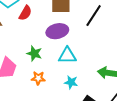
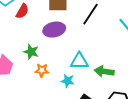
cyan triangle: (67, 56) -> (79, 61), moved
orange star: (38, 78) -> (42, 70), moved

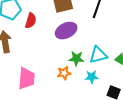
green star: (31, 52) -> (76, 59), moved

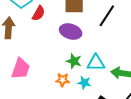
purple ellipse: (66, 31) -> (71, 31), turned 30
orange star: (64, 73) -> (63, 80), moved

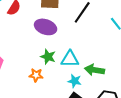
cyan star: (84, 83) -> (75, 81), moved

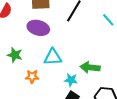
green star: (48, 57) -> (15, 55), moved
cyan triangle: (70, 59) -> (53, 57), moved

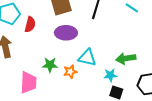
cyan triangle: (53, 57) -> (87, 58), turned 30
orange star: (32, 77) -> (70, 72), moved

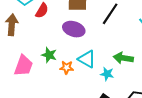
green arrow: (126, 58) -> (123, 58), moved
cyan star: (110, 75) -> (107, 74), moved

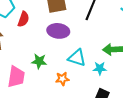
orange star: (67, 67) -> (62, 79), moved

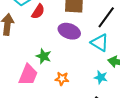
cyan triangle: (77, 58) -> (100, 43), moved
pink trapezoid: (16, 77) -> (28, 75), moved

